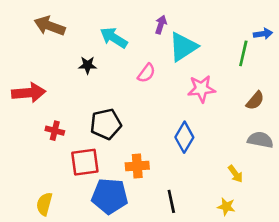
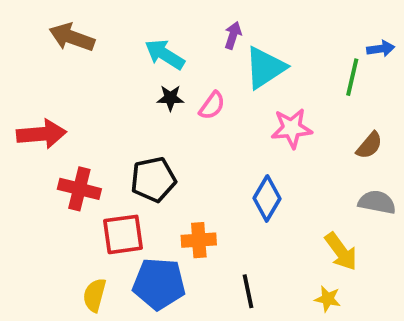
black star: (88, 65) -> (170, 98), moved
red cross: (55, 131) -> (79, 189), size x1.5
yellow arrow: (235, 174) -> (341, 251), size x1.5
yellow semicircle: (44, 204) -> (95, 295), moved

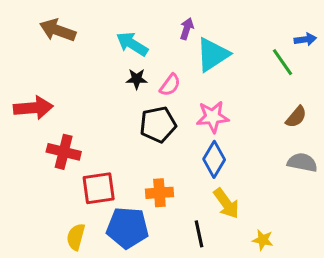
green line: (352, 77) -> (282, 62), turned -48
pink star: (292, 128) -> (213, 117), moved
black pentagon: (153, 179) -> (158, 124), moved
yellow arrow: (341, 251) -> (226, 203), moved

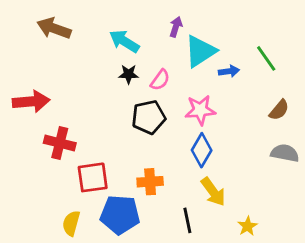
blue arrow: (305, 39) -> (229, 71), moved
yellow star: (263, 240) -> (248, 226), turned 30

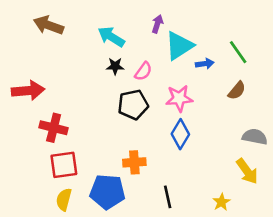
brown semicircle: (279, 110) -> (237, 91), moved
red square: (93, 177) -> (64, 165), moved
yellow arrow: (213, 192) -> (247, 171), moved

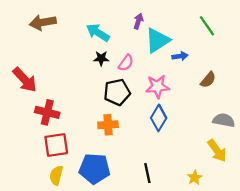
brown arrow: (48, 25) -> (43, 22), turned -30
green line: (238, 52) -> (207, 26), moved
red arrow: (28, 91) -> (25, 80), turned 52
orange cross: (134, 162) -> (108, 125), moved

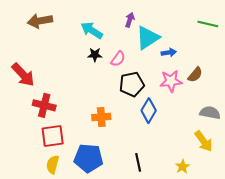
green line: (207, 26) -> (208, 24), moved, turned -42
pink star: (157, 87) -> (171, 81), moved
black pentagon: (117, 92) -> (132, 84), moved

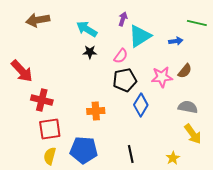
blue arrow: (169, 53) -> (176, 41), moved
pink semicircle: (118, 59) -> (121, 56), moved
gray semicircle: (210, 113) -> (188, 107), moved

